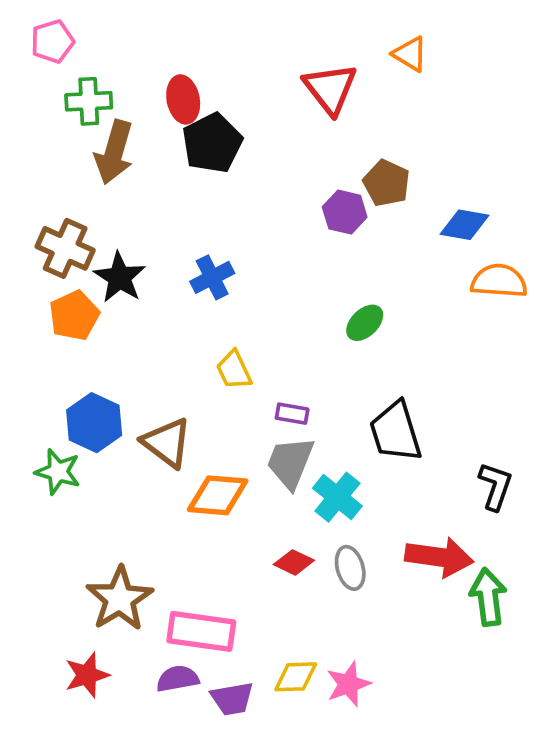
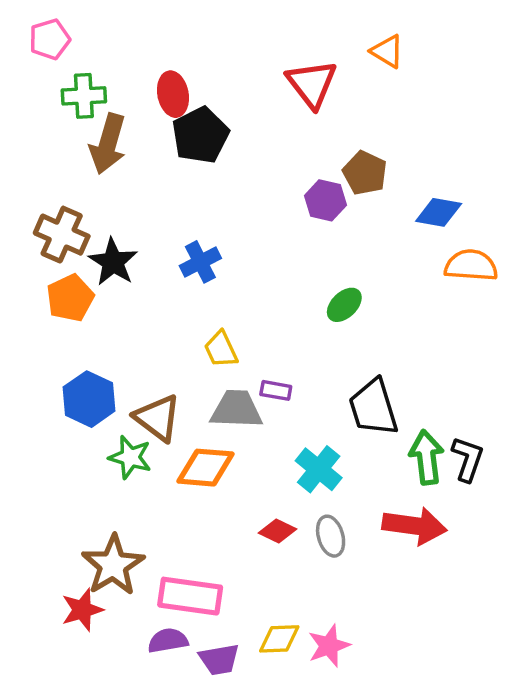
gray trapezoid: (290, 463) -> (236, 409), moved, turned 70
green star: (58, 472) -> (130, 457), moved
green arrow: (488, 597) -> (427, 457), moved
red star: (87, 675) -> (82, 610), moved

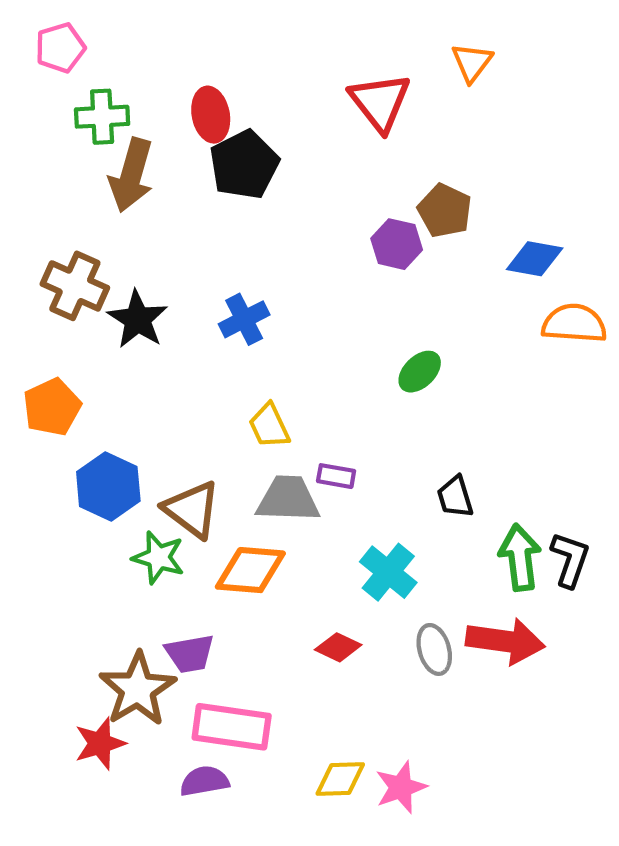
orange triangle: (387, 51) -> (472, 62), turned 36
orange pentagon: (70, 298) -> (52, 407), moved
black trapezoid: (373, 408) -> (455, 497), size x0.6
gray ellipse: (331, 536) -> (434, 649), moved
purple trapezoid: (219, 659) -> (190, 654), moved

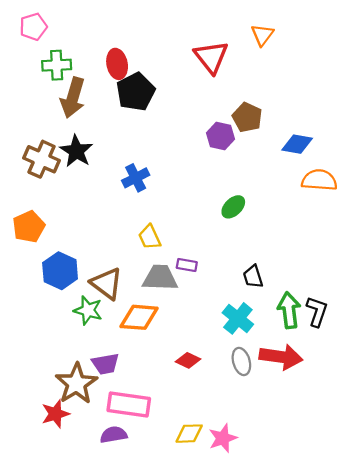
black star: (138, 319) -> (76, 151), moved
cyan cross: (388, 572) -> (238, 318), moved

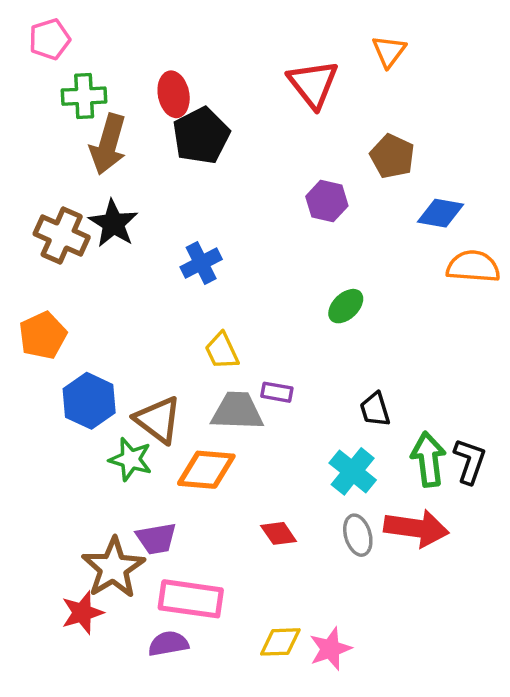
brown pentagon: (247, 117) -> (392, 156), moved
red diamond: (188, 360) -> (279, 533), turned 30

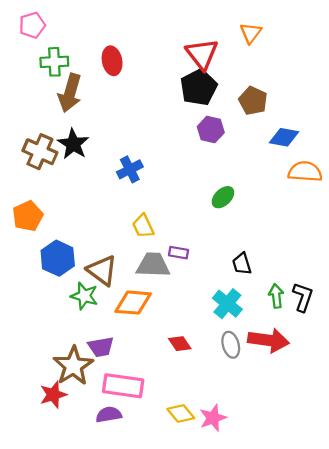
black pentagon: (201, 136) -> (199, 87), moved
green arrow: (428, 459) -> (276, 296), size x0.7
yellow diamond: (280, 642) -> (181, 414), turned 52

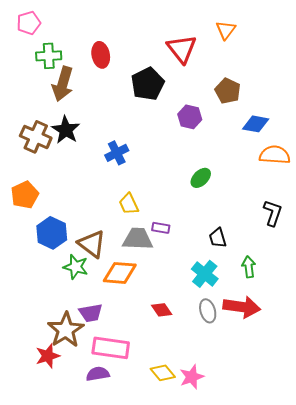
black pentagon: (199, 87) -> (148, 84), moved
black L-shape: (303, 297) -> (273, 213), moved

